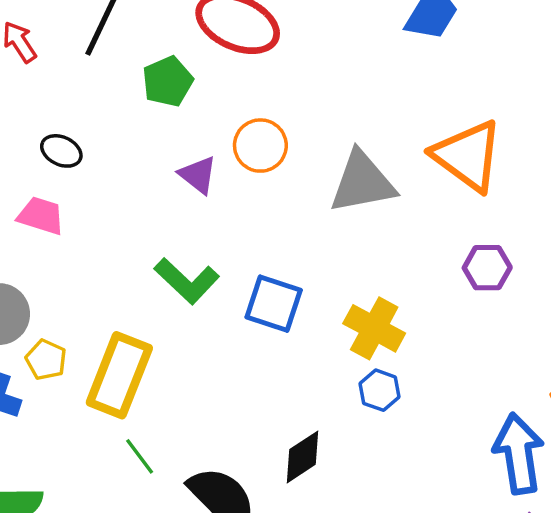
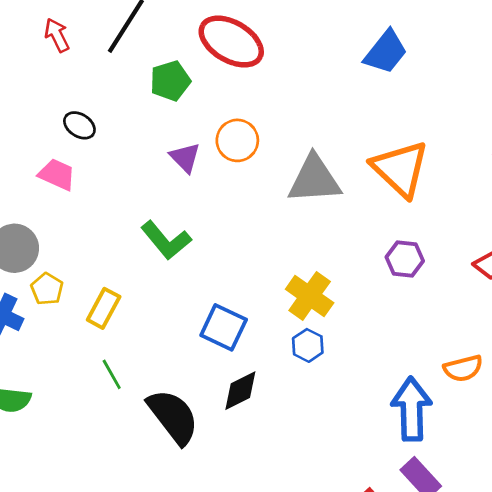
blue square: (274, 304) -> (224, 327), moved
yellow rectangle: (119, 375) -> (104, 308), size x0.6

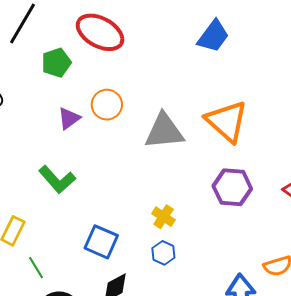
purple triangle: (185, 158) -> (69, 118), turned 40
purple hexagon: (405, 259) -> (232, 187), size x1.4
yellow cross: (310, 296) -> (164, 217), size x0.7
green line: (112, 374) -> (36, 268), moved

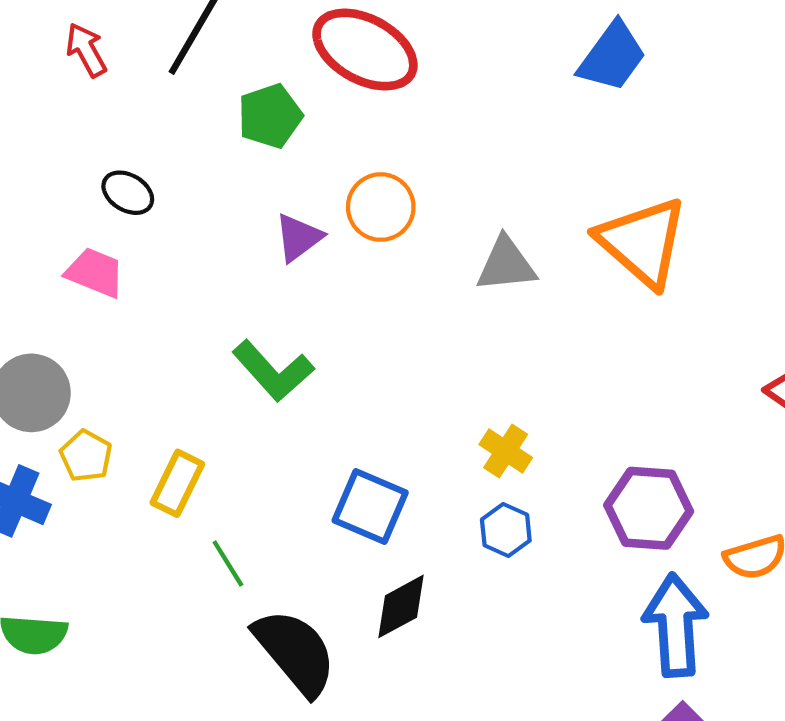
gray triangle: (164, 131) -> (506, 265), size x0.7
purple hexagon: (232, 187) -> (649, 508), moved

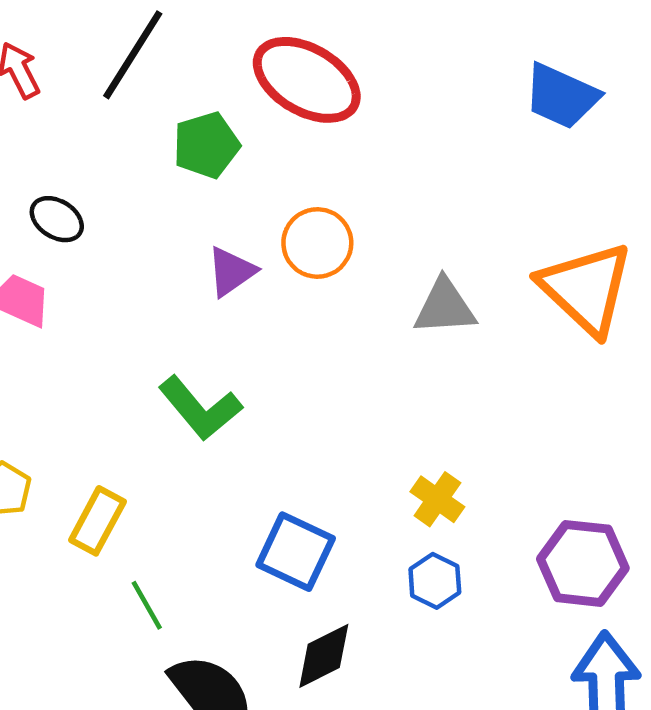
blue trapezoid: (612, 57) -> (562, 96), turned 76

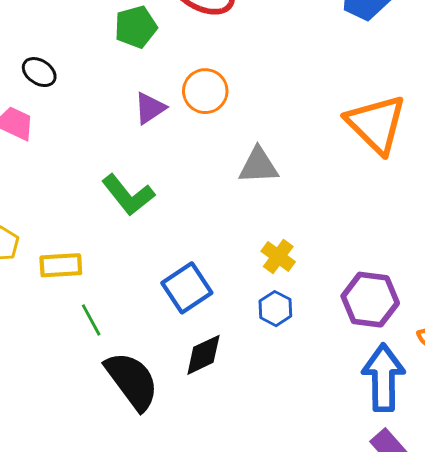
gray triangle: (445, 307) -> (258, 166), moved
yellow rectangle: (97, 521) -> (61, 265), turned 57
blue square: (296, 552) -> (187, 288), turned 30

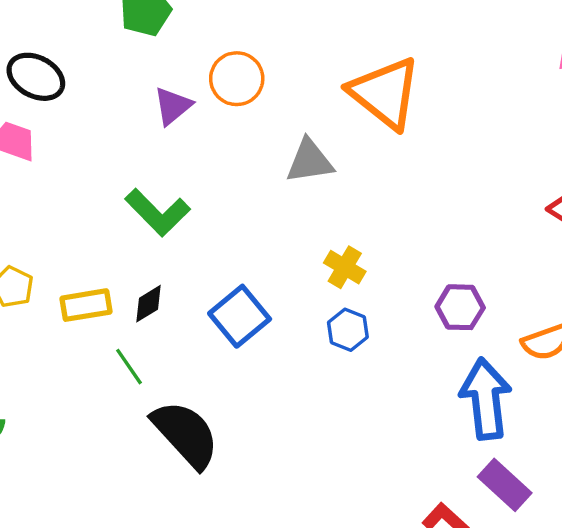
black ellipse: (39, 72) -> (36, 77), size x1.4
orange triangle: (376, 124) -> (385, 93), moved
purple hexagon: (370, 300) -> (460, 307), size x0.7
black diamond: (203, 355) -> (148, 304), moved, size x0.7

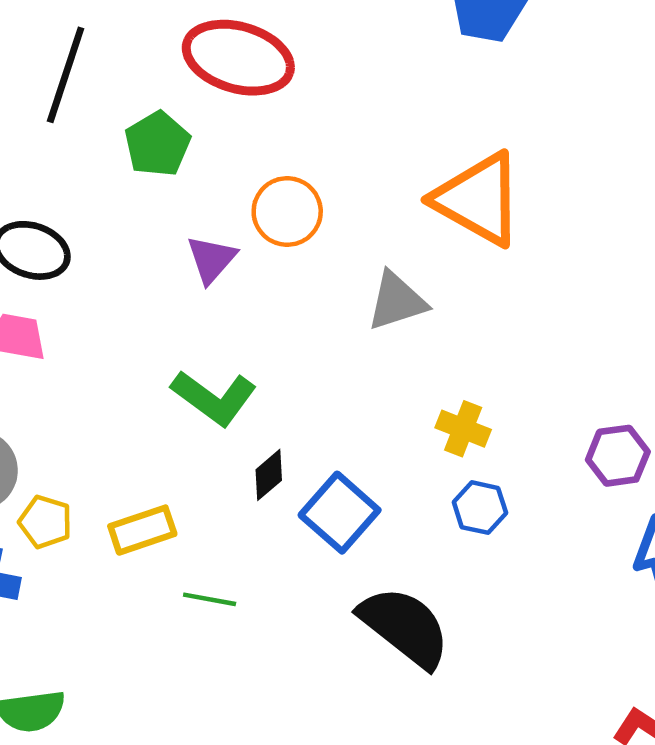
black diamond: (148, 304) -> (269, 475), moved
green line: (129, 367) -> (210, 599), turned -36
black semicircle: (186, 434) -> (405, 627), moved

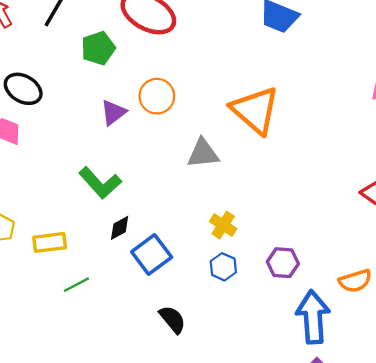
purple hexagon: (618, 456) -> (283, 263), moved
green line: (210, 599) -> (76, 285), turned -50
black semicircle: (405, 627) -> (172, 319), size x0.6

